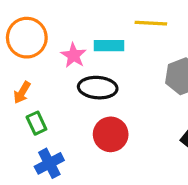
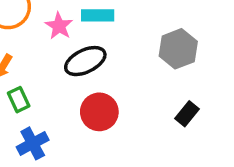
black ellipse: (98, 88) -> (85, 61), turned -30

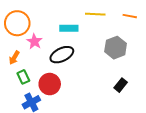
pink star: (59, 26) -> (34, 41), moved
red circle: (99, 112) -> (50, 84), moved

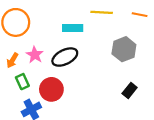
pink star: (34, 41) -> (35, 55), moved

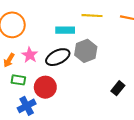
gray hexagon: (124, 49) -> (86, 51), moved
green rectangle: (22, 82) -> (18, 80), turned -56

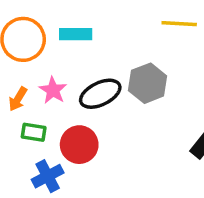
yellow line: (92, 16) -> (179, 24), moved
cyan rectangle: (65, 30) -> (76, 34), moved

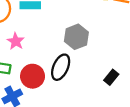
black ellipse: (100, 94) -> (61, 67), moved, turned -40

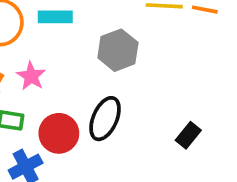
gray hexagon: (76, 37) -> (118, 50), moved

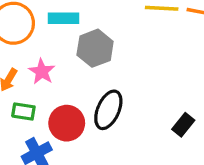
gray hexagon: (118, 50) -> (95, 48), moved

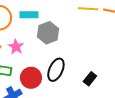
black rectangle: (183, 125) -> (90, 79), moved

